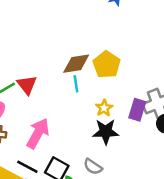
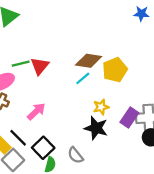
cyan line: (76, 84) -> (83, 78), turned 42
pink arrow: (38, 133) -> (36, 111), size x0.7

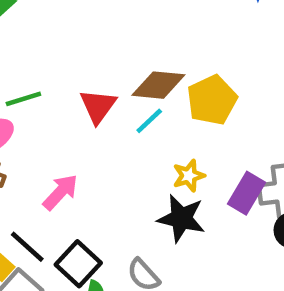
red triangle: (40, 66) -> (98, 106), moved

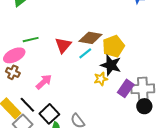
black star: (181, 218) -> (111, 65), moved

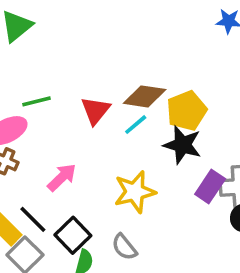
yellow star: (101, 79) -> (135, 192), moved, size x1.6

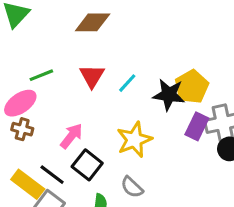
brown diamond: (145, 96) -> (93, 22), moved
yellow pentagon: (187, 111) -> (192, 87), moved
black square: (73, 235) -> (87, 165), moved

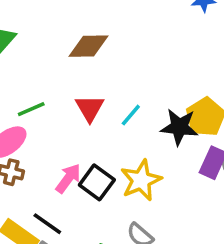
black square: (87, 165) -> (97, 182), moved

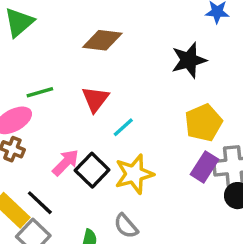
cyan line: (131, 115) -> (123, 127), moved
black star: (179, 127) -> (189, 60), moved, turned -30

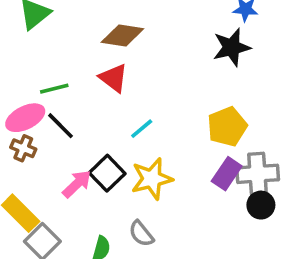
black star: (189, 60) -> (232, 47), moved
red triangle: (95, 99) -> (114, 78), moved, turned -32
pink arrow: (66, 163) -> (77, 184), moved
black line: (40, 203) -> (60, 126), moved

